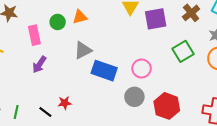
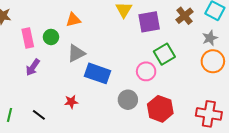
green circle: (58, 22) -> (51, 37), moved
green square: (183, 51) -> (164, 54), moved
pink circle: (142, 69) -> (146, 71), moved
red star: (65, 103) -> (71, 102), moved

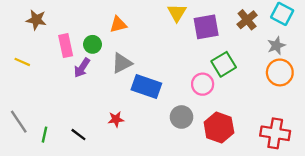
purple arrow: (33, 67) -> (82, 68), moved

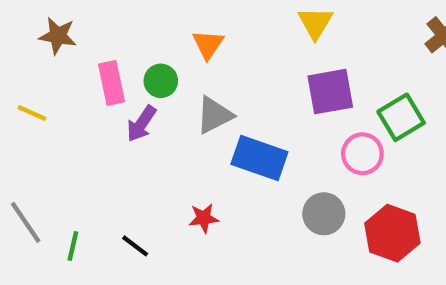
orange triangle: (118, 24) -> (208, 44), turned -42
purple square: (206, 27) -> (330, 92), moved

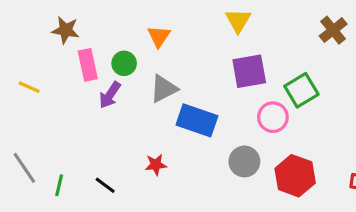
brown star: (58, 36) -> (66, 30), moved

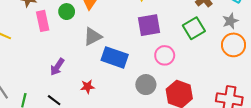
green circle: (124, 63) -> (67, 12), moved
green square: (301, 90) -> (194, 28), moved
purple arrow: (110, 95) -> (57, 67), moved

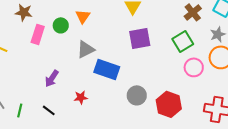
pink rectangle: (43, 21) -> (38, 34), turned 30
pink circle: (165, 55) -> (194, 67), moved

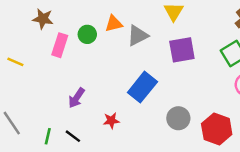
orange triangle: (83, 16) -> (114, 24), turned 42
gray triangle: (86, 49) -> (138, 36), moved
blue rectangle: (107, 69) -> (142, 87), turned -70
green line: (20, 110) -> (48, 136), moved

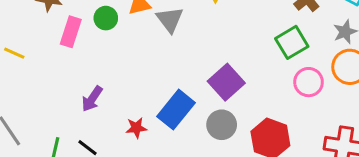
gray triangle: (138, 36) -> (170, 20), turned -40
purple square: (182, 50) -> (226, 82), moved, turned -32
blue rectangle: (142, 87) -> (176, 110), moved

